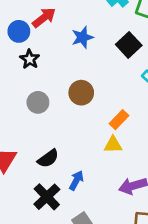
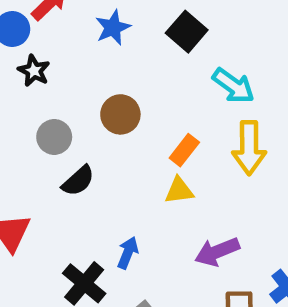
black semicircle: (48, 158) -> (78, 181), moved

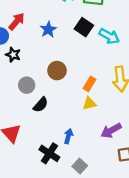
cyan arrow: (233, 86) -> (109, 36), moved

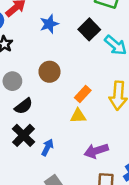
black cross: (49, 153) -> (23, 135), moved

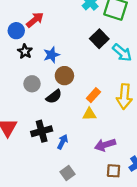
blue star: (49, 24) -> (51, 55), moved
black semicircle: (24, 106) -> (54, 97), moved
black cross: (23, 135) -> (42, 131), turned 30

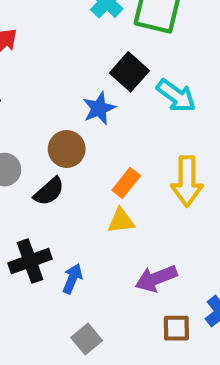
blue star: (51, 55) -> (99, 108), moved

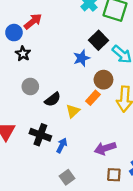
brown circle: (67, 149) -> (103, 80), moved
yellow triangle: (121, 221) -> (73, 111), moved, turned -40
black cross: (30, 261) -> (40, 135), turned 36

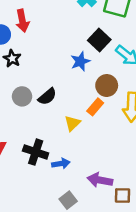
red arrow: (33, 21) -> (22, 21), turned 120
black semicircle: (53, 99) -> (47, 97), moved
blue arrow: (62, 145) -> (61, 164), turned 56
purple arrow: (105, 148) -> (100, 180), moved, turned 30

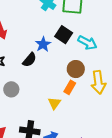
blue star: (80, 61) -> (43, 44), moved
black semicircle: (47, 97) -> (29, 60), moved

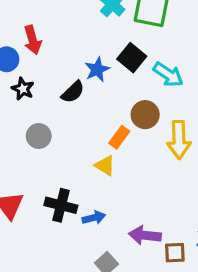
orange rectangle: (70, 87) -> (119, 137), moved
yellow triangle: (54, 103) -> (105, 165), turned -40

